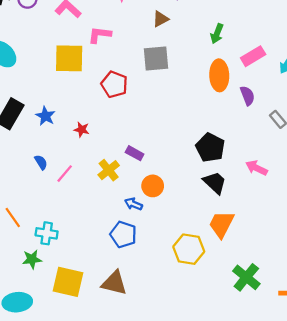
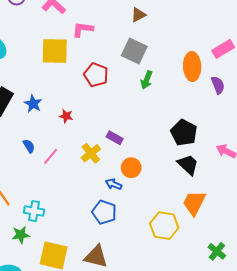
green arrow: (217, 34) -> (147, 80), moved
gray square: (156, 58) -> (134, 51), turned 30
green cross: (246, 277) -> (217, 251), size x0.7

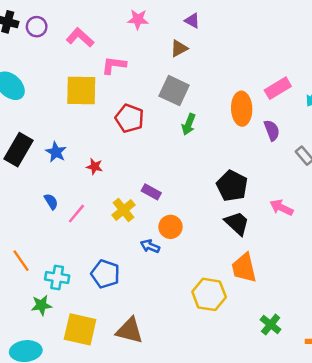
orange trapezoid: (194, 203) -> (244, 268), turned -40
blue pentagon: (104, 212) -> (105, 274), moved

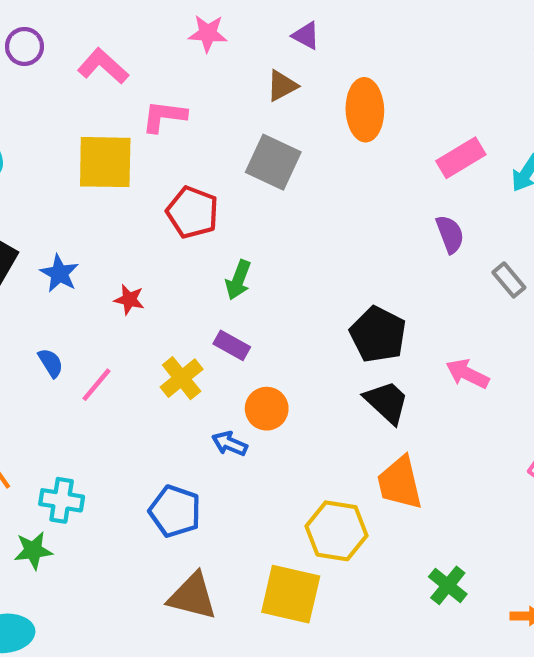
orange ellipse: (242, 109) -> (365, 110), moved
green arrow: (189, 124) -> (238, 280), moved
blue pentagon: (105, 274) -> (175, 511), moved
yellow square: (80, 329) -> (291, 594), moved

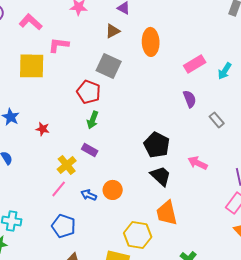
red pentagon: (192, 212) -> (89, 92), moved
pink line: (96, 385) -> (59, 189), moved
orange circle: (267, 409) -> (113, 190), moved

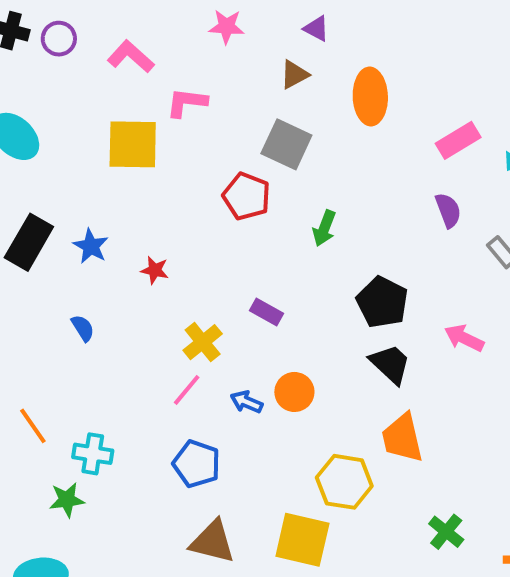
green arrow: (93, 120) -> (324, 228), moved
purple rectangle: (90, 150) -> (266, 312), moved

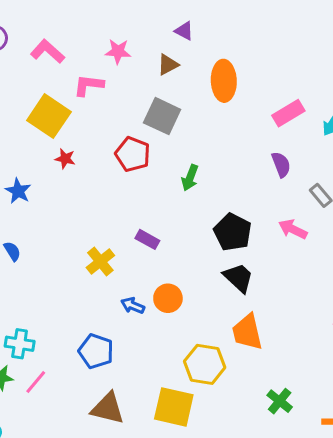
pink star: (227, 27) -> (118, 51), moved
yellow square: (133, 144) -> (49, 116), turned 33
red star: (155, 270) -> (65, 159), moved
pink arrow: (464, 338) -> (293, 229), moved
pink line: (187, 390) -> (36, 382), moved

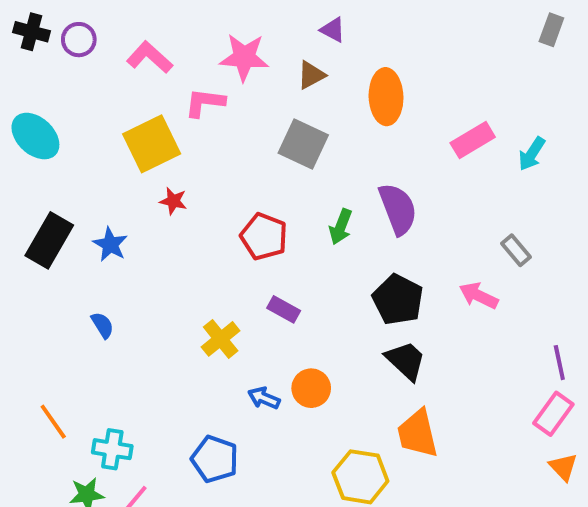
pink star: (118, 51) -> (244, 57), size x1.4
yellow square: (49, 116) -> (152, 144), turned 30
red pentagon: (133, 154) -> (264, 237), moved
purple semicircle: (281, 165) -> (398, 209), moved, size x1.5

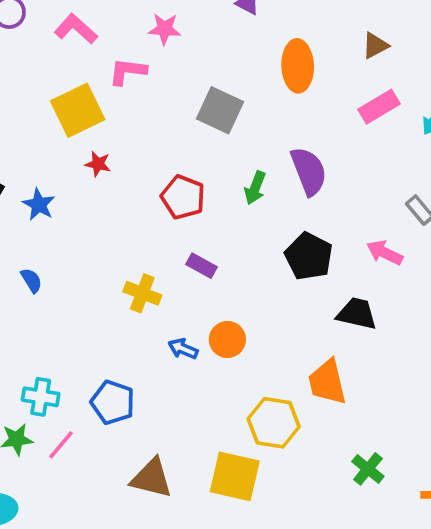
pink star: (244, 57) -> (165, 29), size x0.7
brown triangle: (311, 75) -> (375, 46), moved
yellow cross: (221, 339) -> (142, 293), turned -30
black trapezoid: (406, 361) -> (357, 314), moved, turned -30
blue pentagon: (215, 459) -> (113, 402), moved

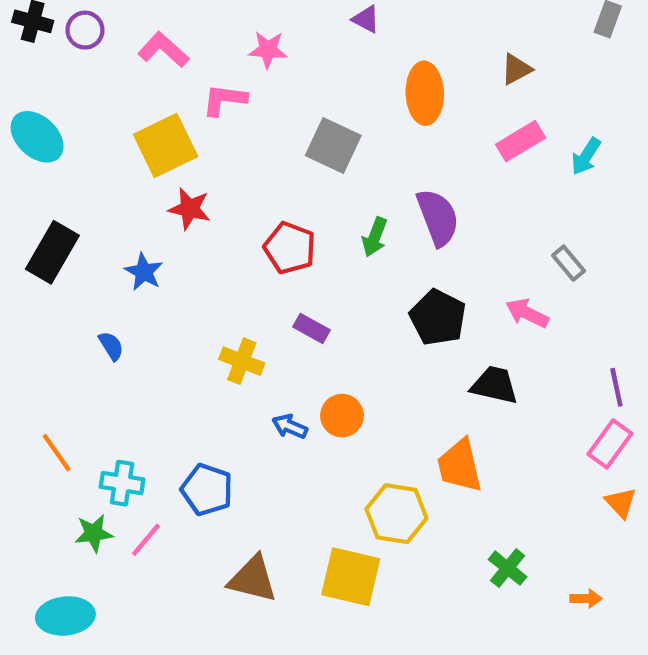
red star: (98, 164) -> (190, 209), size x1.4
blue star: (39, 205) -> (144, 272), moved

